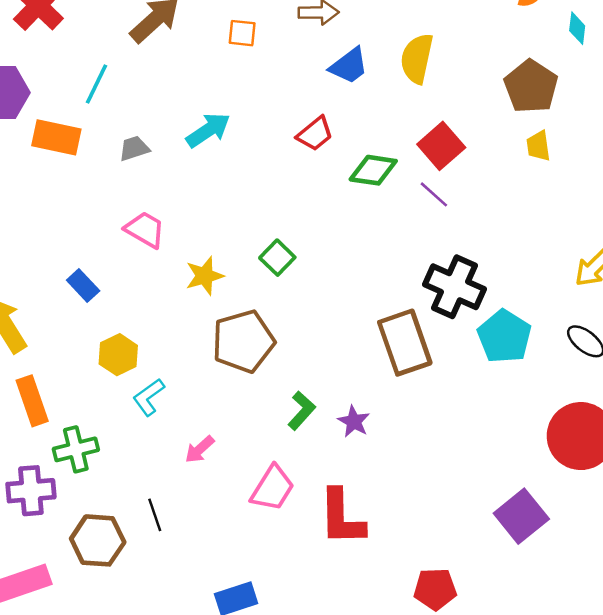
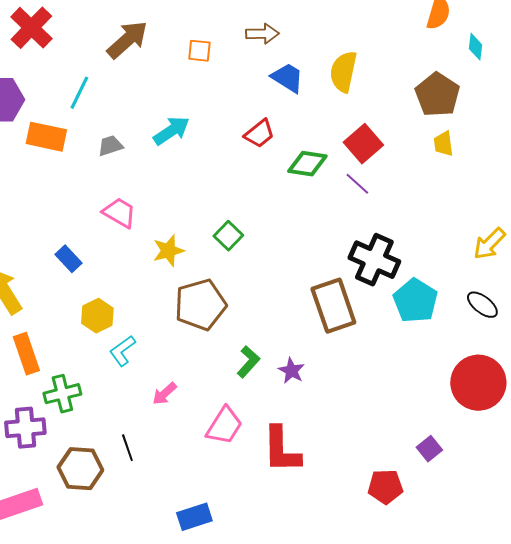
blue trapezoid: (349, 66) -> (287, 78), turned -111
purple square: (521, 516) -> (429, 449), size x0.6
red pentagon: (435, 589) -> (385, 487), moved

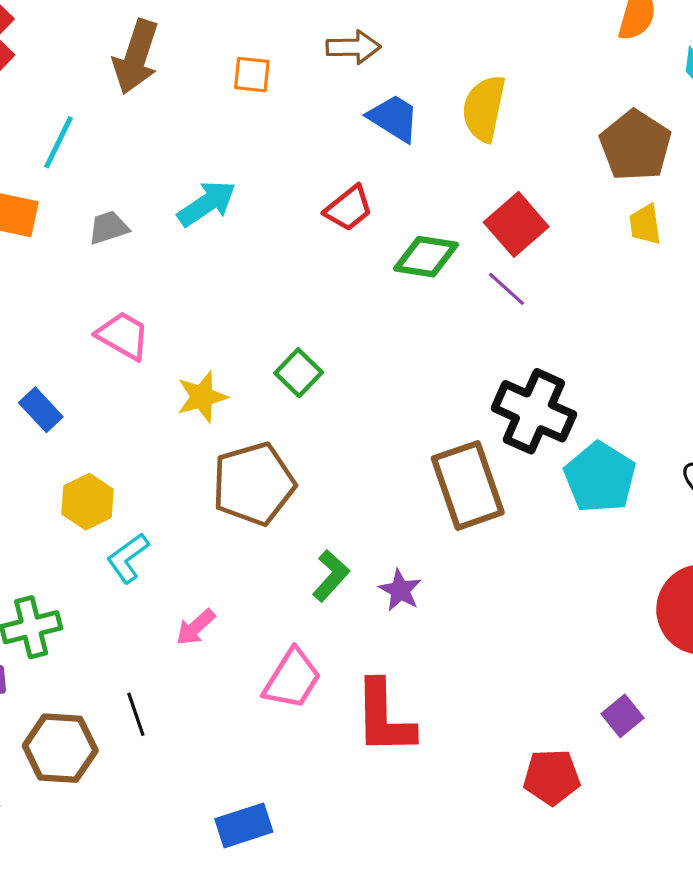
brown arrow: (127, 40) -> (136, 57), turned 150

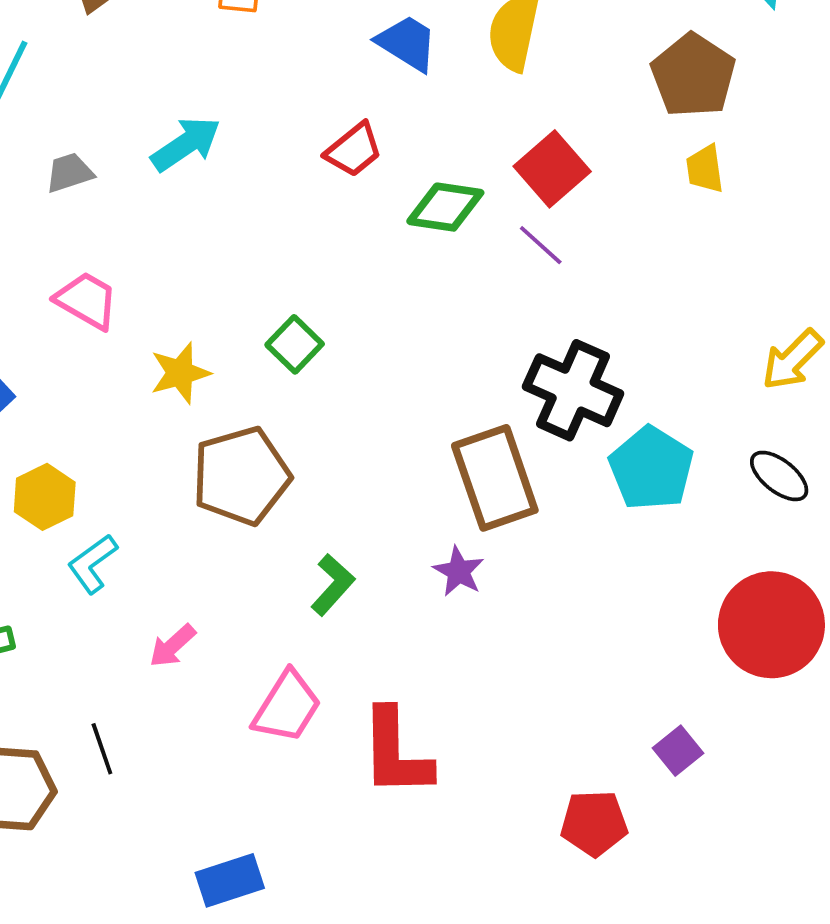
purple star: (400, 590) -> (459, 571), moved

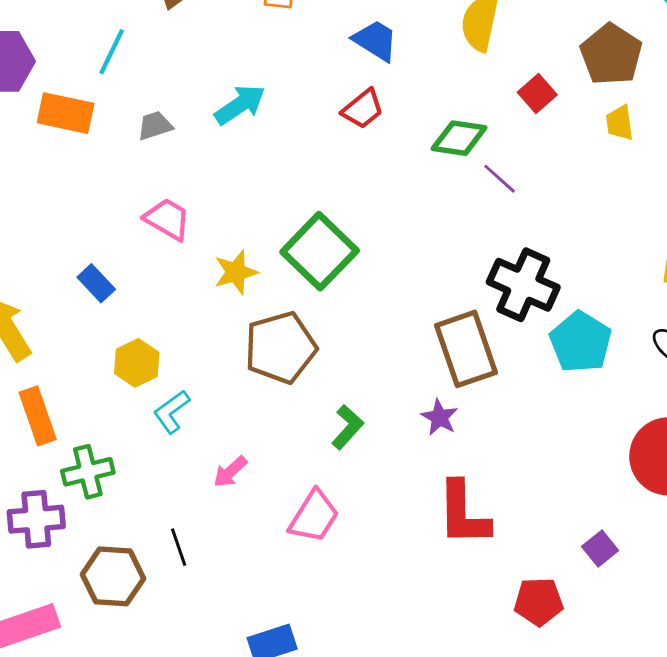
blue trapezoid: (407, 43) -> (375, 40), moved
red square: (552, 169) -> (537, 94), moved, size x0.7
green diamond: (445, 207) -> (459, 138), moved
green square: (295, 344) -> (320, 251), size x1.8
red L-shape: (396, 753) -> (463, 514), moved

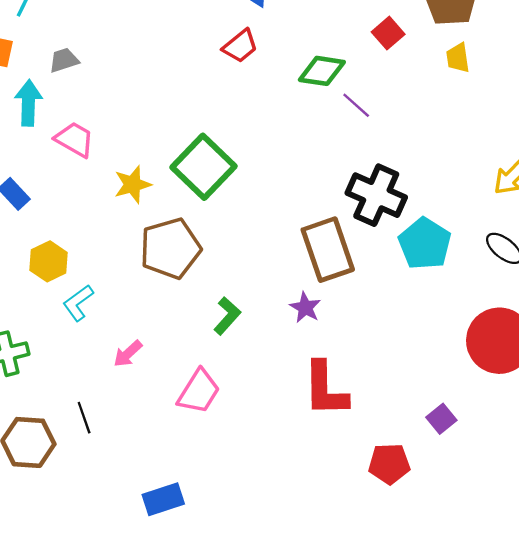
cyan arrow: (240, 105) -> (28, 103), moved, turned -54

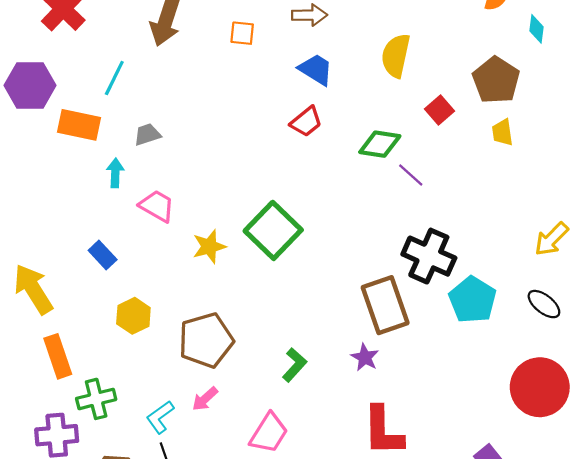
cyan arrow: (28, 103) -> (115, 173), size x0.7
brown pentagon: (170, 248) -> (206, 340), moved
cyan L-shape: (78, 303) -> (160, 417), moved

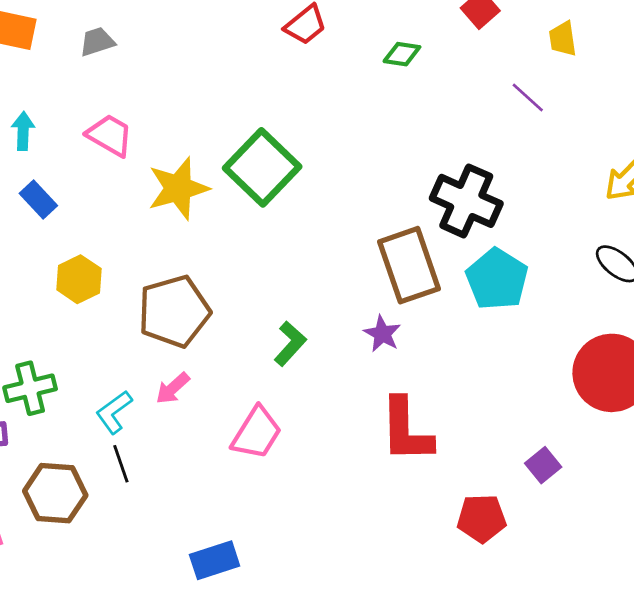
green diamond: (380, 144) -> (402, 54), size x0.7
cyan arrow: (115, 173) -> (23, 131), moved
purple line: (411, 175) -> (528, 97), moved
yellow star: (209, 246) -> (178, 188), size x1.4
cyan pentagon: (473, 300) -> (497, 279), moved

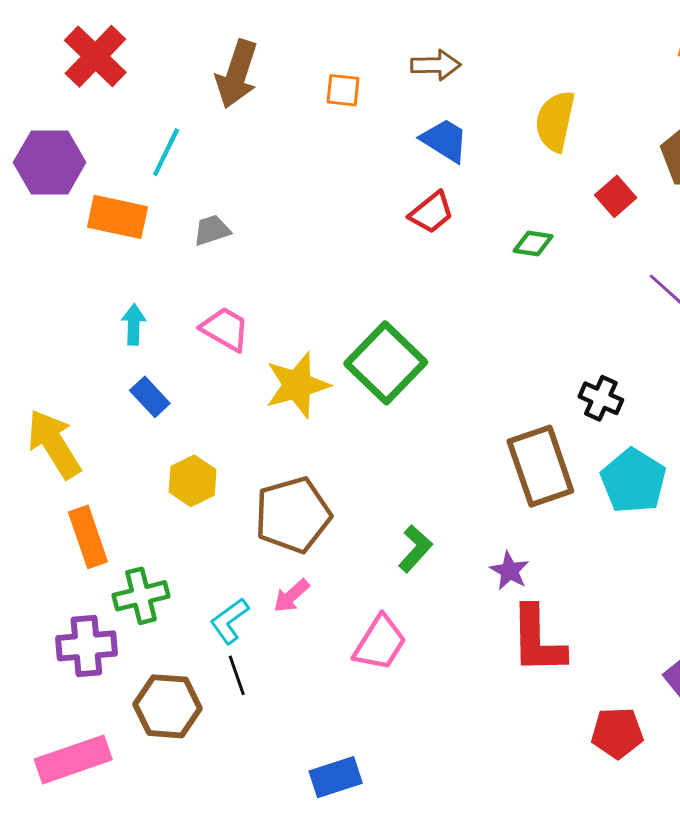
black cross: (466, 201) -> (601, 398), size x0.6
purple star: (382, 334) -> (510, 571), moved

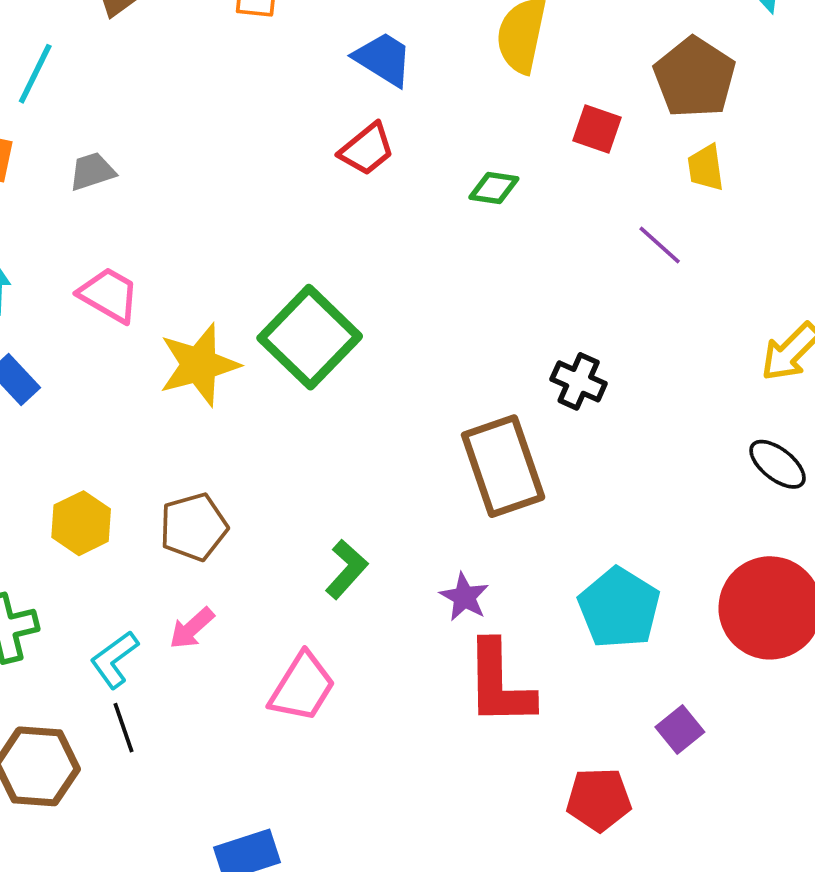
red square: (616, 196) -> (597, 129), turned -30
yellow hexagon: (193, 481) -> (81, 523), moved
cyan pentagon: (633, 481) -> (619, 608), moved
brown pentagon: (293, 515) -> (194, 527), size x0.7

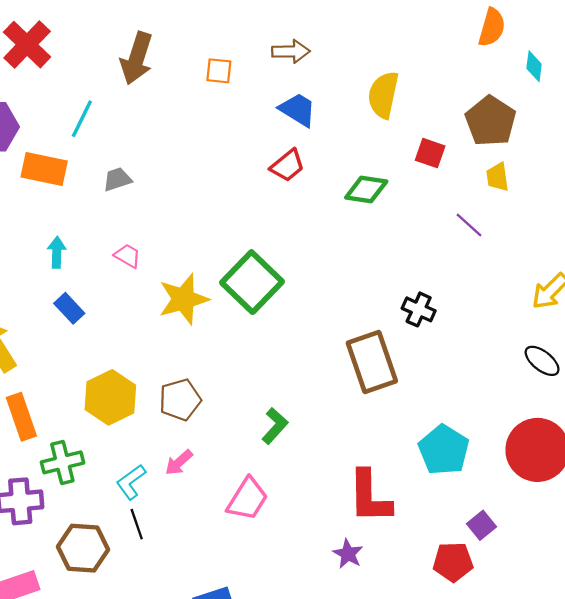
green diamond: (494, 188) -> (366, 190), size x1.4
pink trapezoid: (109, 295) -> (128, 256), size x0.7
yellow hexagon: (81, 523) -> (110, 397), size x1.4
purple star: (464, 597) -> (348, 554), moved
red pentagon: (599, 800) -> (453, 562), moved

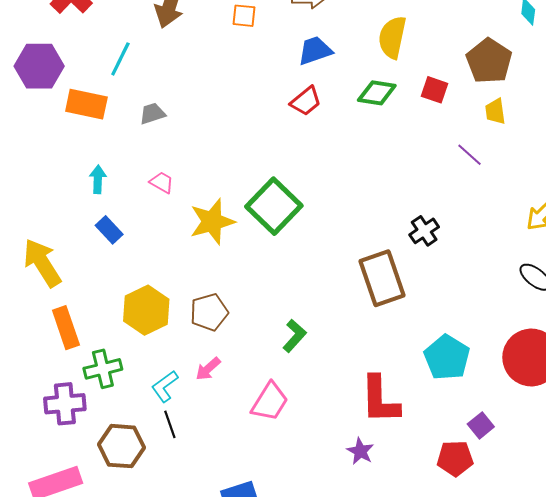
blue trapezoid: (298, 110) -> (315, 51), turned -51
green diamond: (366, 190) -> (377, 93), moved
black cross: (419, 309) -> (424, 231), turned 32

